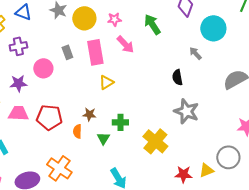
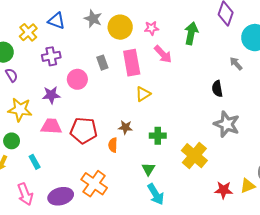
green arrow: (152, 24) -> (191, 33), turned 45
green triangle: (103, 138) -> (148, 169), moved

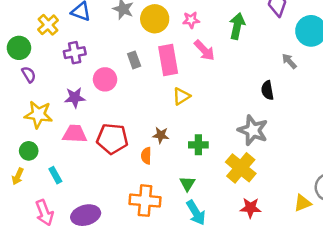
gray star: (227, 124) -> (253, 130), moved
orange cross: (94, 184) -> (145, 201), moved, turned -30
red star: (224, 190) -> (250, 208), moved

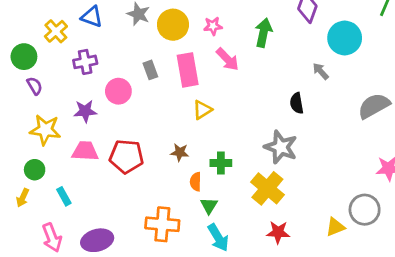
orange semicircle: (146, 156) -> (196, 182), moved

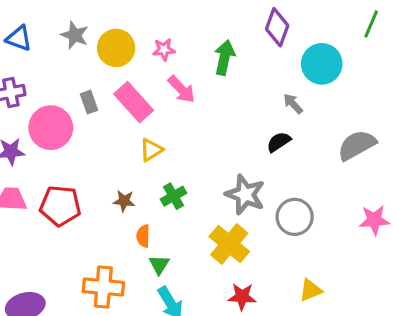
pink rectangle: (188, 70) -> (134, 102), turned -32
pink circle: (118, 91) -> (51, 128), size x1.4
black semicircle: (297, 103) -> (279, 142), moved, turned 66
green cross: (221, 163) -> (173, 196), moved, turned -30
gray circle: (365, 210) -> (295, 217), moved

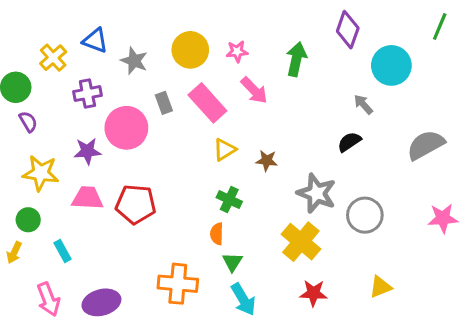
gray star: (75, 35) -> (134, 61), moved
green cross: (173, 196) -> (229, 200), moved, turned -35
brown star: (124, 201) -> (267, 161), moved

